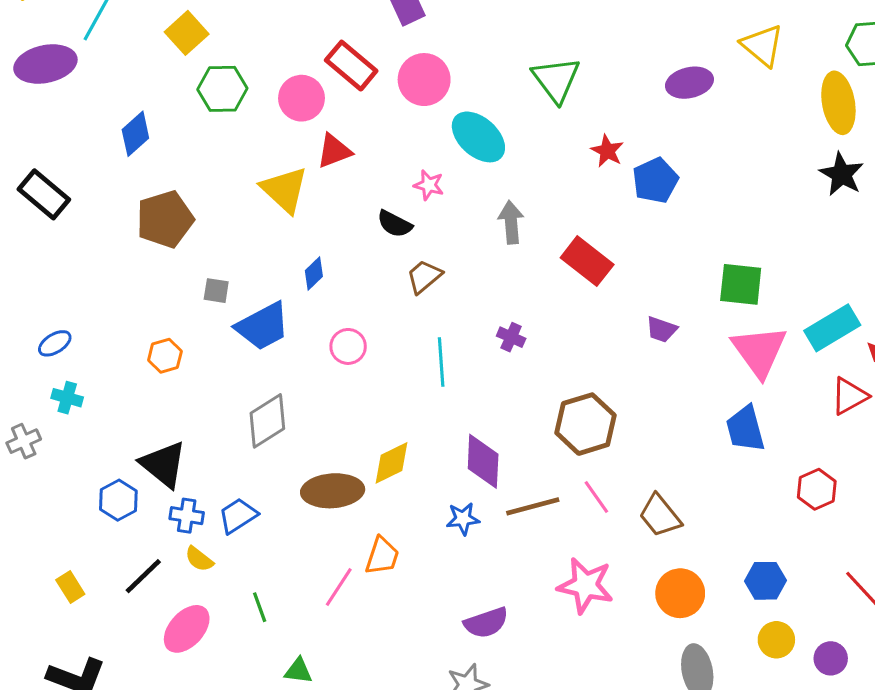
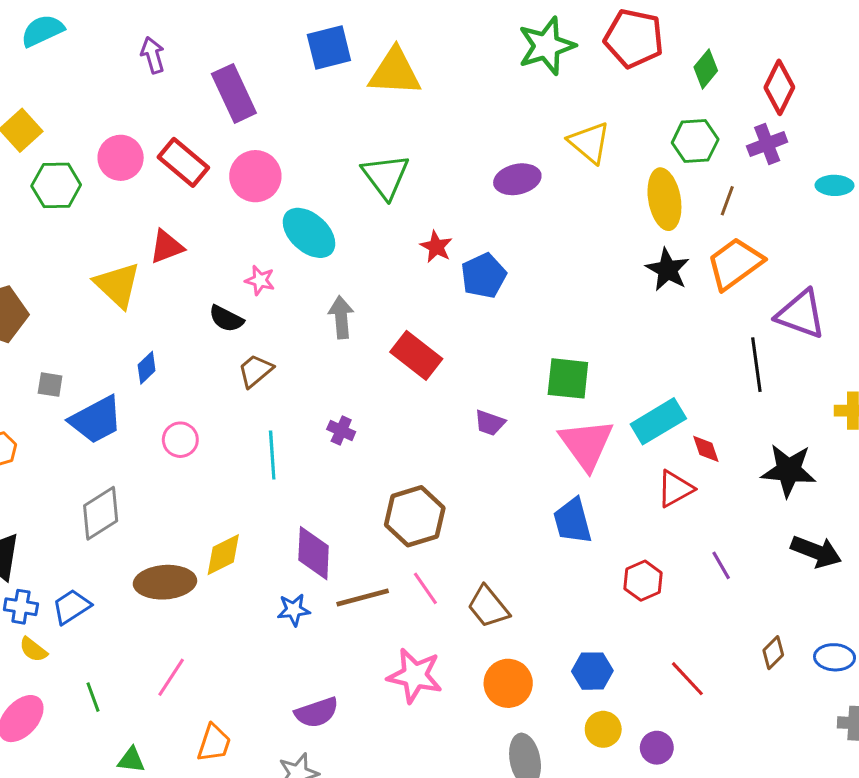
pink circle: (302, 98) -> (121, 158), moved
orange trapezoid: (382, 556) -> (214, 743), moved

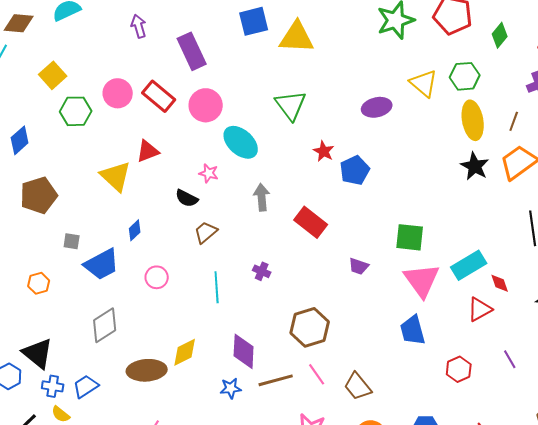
green hexagon: (695, 141) -> (465, 76), moved

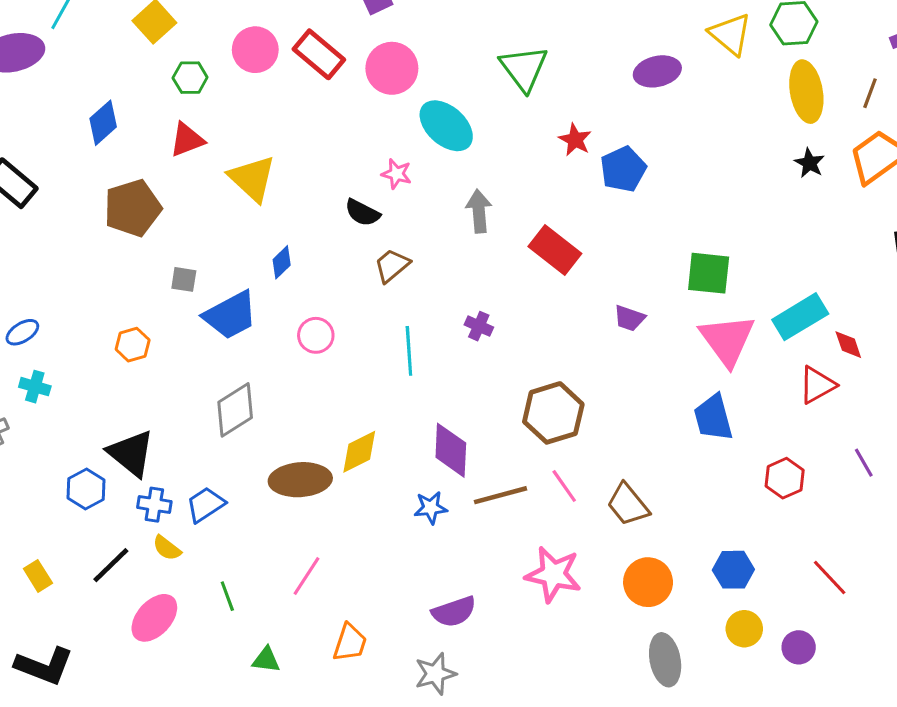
green hexagon: (76, 111) -> (190, 78), size x0.7
red triangle: (148, 151) -> (187, 140), moved
black star: (475, 166) -> (809, 163), size x0.7

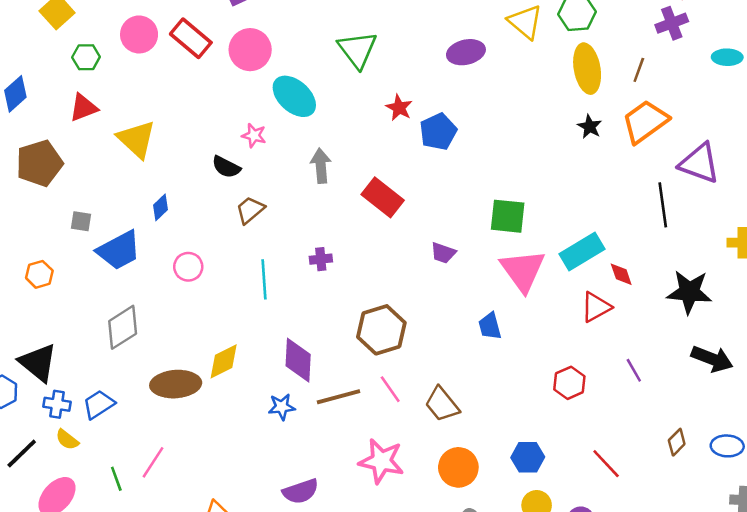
purple cross: (479, 326) -> (321, 259), turned -30
blue trapezoid: (713, 418) -> (490, 326), moved, size x0.7
pink line: (306, 576) -> (153, 462), moved

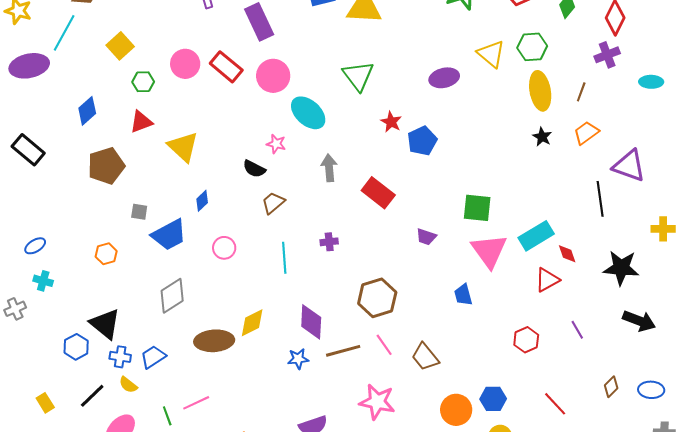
orange trapezoid: (645, 122) -> (586, 133), size x0.7
pink line: (153, 462) -> (196, 403), turned 32
orange circle: (458, 467) -> (456, 410), moved

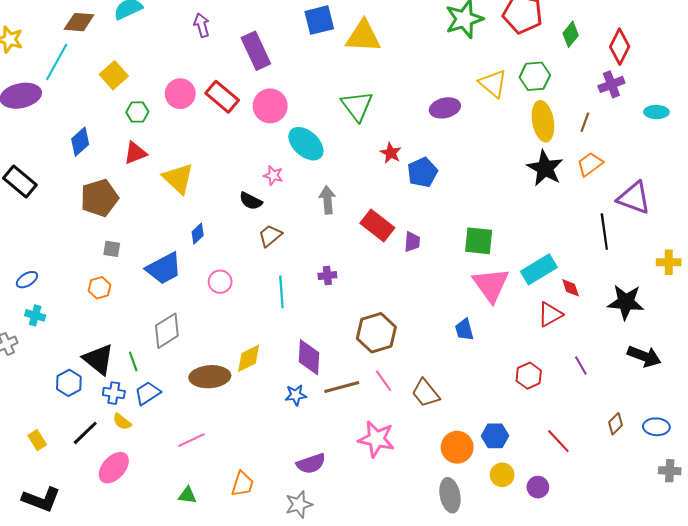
black star: (542, 137) -> (545, 168), size x1.8
gray square: (139, 212) -> (112, 249), moved
purple trapezoid: (426, 237) -> (412, 242), moved, turned -105
green line: (167, 416) -> (133, 361), moved

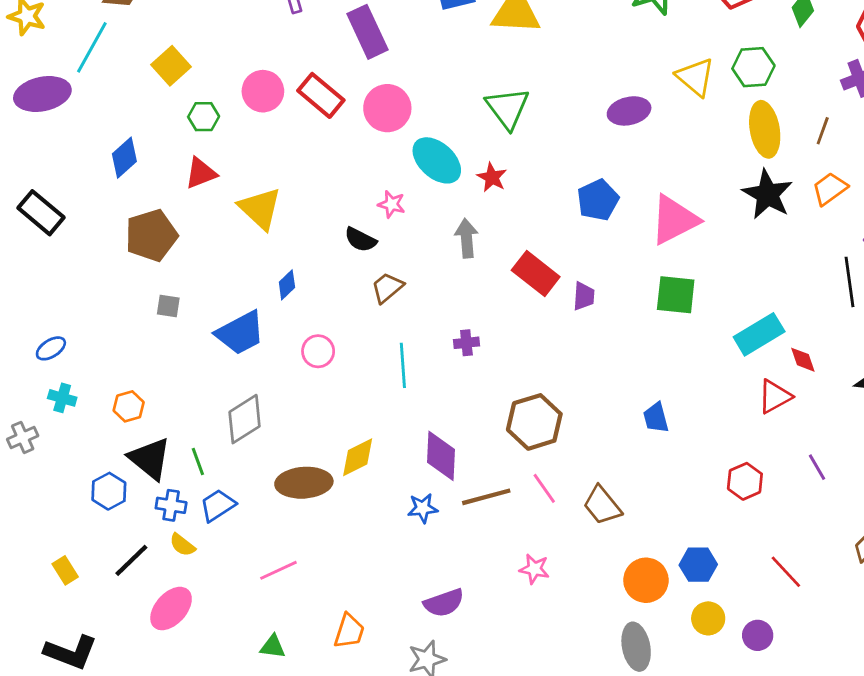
red star: (391, 153) -> (492, 177), moved
pink triangle: (491, 285) -> (674, 220), moved, turned 39
orange hexagon: (99, 288) -> (129, 406), moved
pink star: (376, 439) -> (534, 569), size x0.6

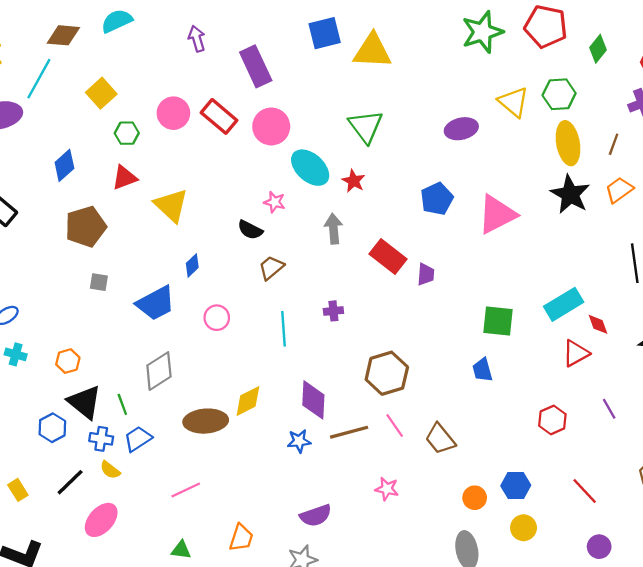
green square: (676, 295) -> (498, 321), moved
orange circle: (646, 580) -> (475, 498), size x0.7
purple circle: (758, 635) -> (599, 547), moved

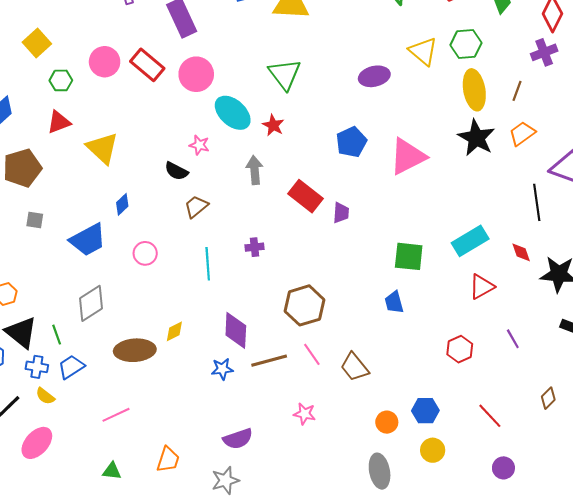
red diamond: (598, 324) -> (521, 252), moved
yellow diamond: (248, 401) -> (174, 331), size x0.7

